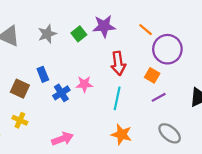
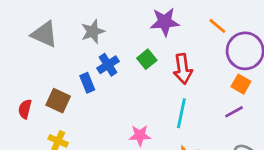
green square: (79, 34) -> (147, 59), moved
orange square: (152, 75) -> (241, 84), moved
pink star: (84, 84) -> (140, 135), moved
blue cross: (61, 93) -> (108, 65), moved

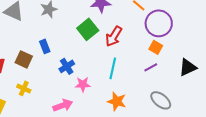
green square: (147, 59) -> (88, 29), size x1.5
blue cross: (108, 65) -> (67, 66), moved
red arrow: (183, 69) -> (114, 36), turned 40

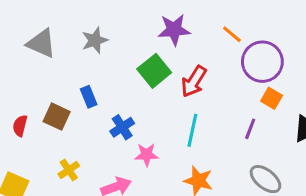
orange square: (156, 47) -> (272, 98), moved
purple line: (151, 67) -> (250, 129), turned -40
yellow cross: (24, 88) -> (69, 170), moved, turned 32

